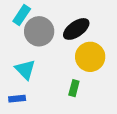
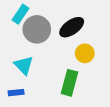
yellow circle: (90, 57) -> (85, 53), size x0.7
green rectangle: (74, 88) -> (69, 83), size x1.6

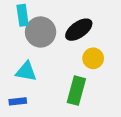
cyan rectangle: (20, 14) -> (23, 15), turned -42
cyan triangle: (24, 65) -> (26, 71), turned -36

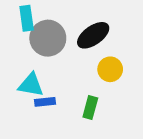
green rectangle: (76, 91) -> (90, 108), size x0.7
blue rectangle: (18, 101) -> (45, 102), moved

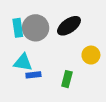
cyan rectangle: (27, 18) -> (18, 28), moved
yellow circle: (110, 69) -> (91, 55), moved

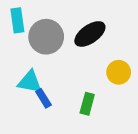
cyan rectangle: (18, 28) -> (17, 20), moved
blue rectangle: (33, 75) -> (43, 98), turned 64

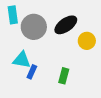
yellow circle: (119, 72) -> (87, 41), moved
blue rectangle: (43, 98) -> (32, 72), turned 56

